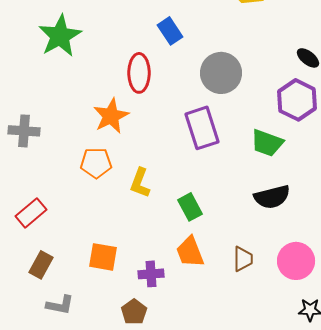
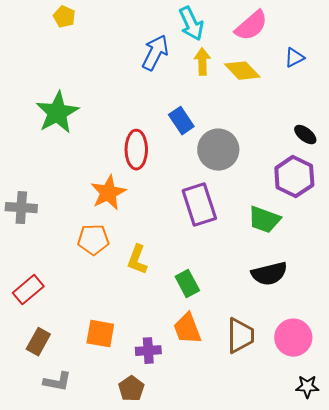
blue rectangle: (170, 31) -> (181, 121), moved
brown trapezoid: (243, 259) -> (240, 336), size x1.4

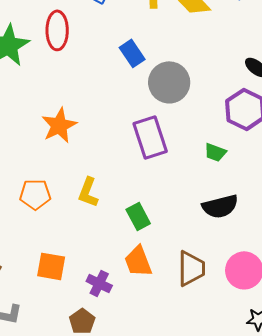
red ellipse: (136, 150) -> (57, 30), moved
green trapezoid: (264, 220) -> (215, 152), size x0.7
orange pentagon: (93, 240) -> (35, 194), moved
purple cross: (148, 351) -> (99, 283), turned 30

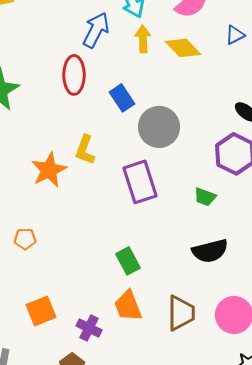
red ellipse: (57, 30) -> (74, 75), moved
yellow L-shape: (88, 192) -> (85, 150), moved
orange pentagon: (35, 194) -> (25, 239), size x0.7
orange square: (51, 266) -> (41, 311), turned -32

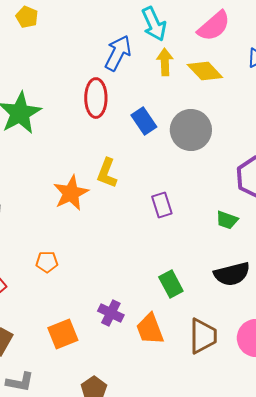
gray circle: (159, 127) -> (191, 130), moved
purple rectangle: (140, 182) -> (162, 205), size x0.6
green rectangle: (128, 261) -> (171, 284), moved
purple cross: (89, 328) -> (111, 313), moved

